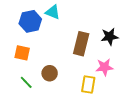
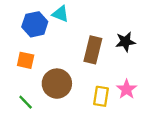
pink star: (105, 67) -> (127, 89), moved, turned -30
brown circle: (50, 73) -> (57, 84), size x1.6
green line: (26, 82) -> (26, 102), moved

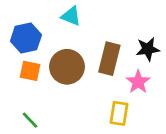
blue hexagon: (35, 24) -> (26, 38), moved
brown circle: (57, 84) -> (67, 67), moved
pink star: (127, 89) -> (138, 82), moved

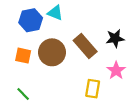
blue hexagon: (26, 38) -> (31, 20), moved
brown rectangle: (109, 59) -> (85, 46), turned -55
pink star: (138, 82) -> (116, 71), moved

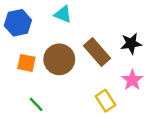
blue hexagon: (31, 20) -> (18, 23), moved
yellow rectangle: (93, 89) -> (106, 101), turned -42
green line: (23, 94) -> (36, 104), moved

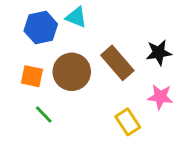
blue hexagon: (18, 23) -> (41, 28), moved
pink star: (132, 80) -> (160, 97), turned -30
green line: (36, 104) -> (44, 115), moved

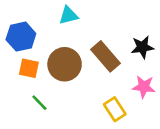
cyan triangle: (76, 17) -> (69, 15), turned -36
blue hexagon: (41, 28) -> (21, 37), moved

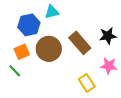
blue hexagon: (21, 37) -> (29, 25), moved
orange square: (29, 68) -> (22, 52), turned -35
green line: (39, 103) -> (15, 71), moved

